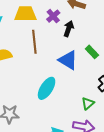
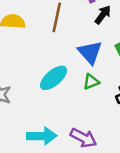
green triangle: (88, 103) -> (91, 82), moved

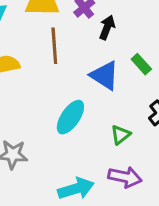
green triangle: (91, 82) -> (121, 135), moved

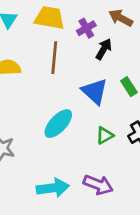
green triangle: (121, 135) -> (105, 136), moved

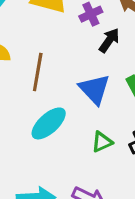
brown line: (54, 58) -> (38, 72), moved

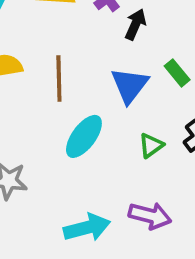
blue triangle: (94, 89) -> (130, 85), turned 32

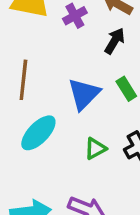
black arrow: (135, 24) -> (115, 41), moved

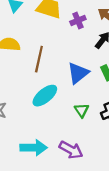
green triangle: (95, 148) -> (82, 110), turned -42

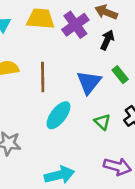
purple cross: (78, 20) -> (75, 25), size x1.5
purple arrow: (71, 150) -> (117, 166), moved

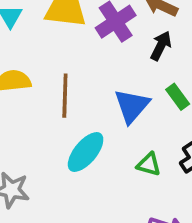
green triangle: (102, 122) -> (149, 164), turned -30

